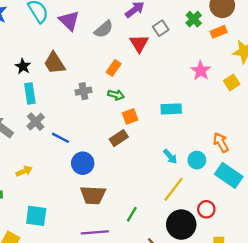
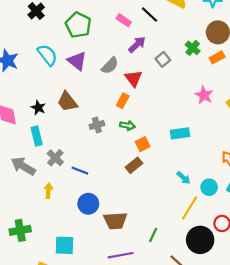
red triangle: (139, 44) -> (133, 78), moved
cyan rectangle: (30, 93) -> (37, 136), moved
cyan circle: (197, 160) -> (209, 187), moved
blue circle: (83, 163) -> (88, 204), moved
yellow arrow: (24, 171) -> (48, 191), moved, turned -56

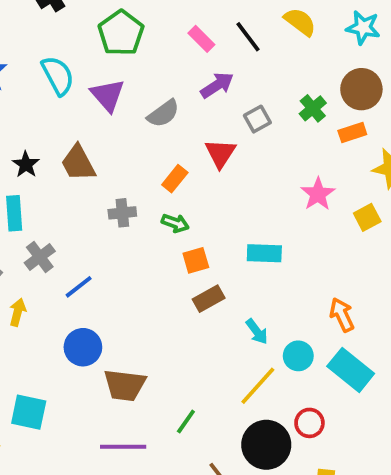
red triangle: (133, 78) -> (220, 153), moved
brown rectangle: (134, 165) -> (209, 299), moved
blue line: (80, 171) -> (79, 287), turned -70

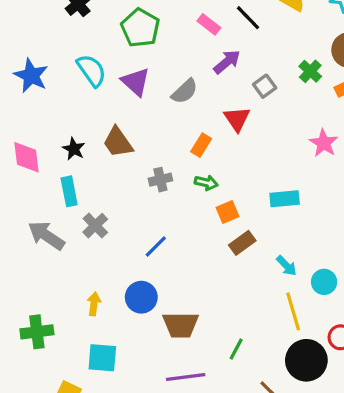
blue line: (79, 287) -> (156, 247), moved
yellow arrow: (18, 312) -> (94, 304), moved
yellow line: (258, 386) -> (293, 311), turned -51

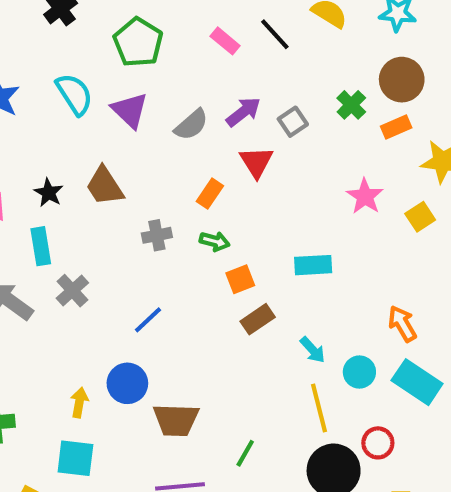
purple arrow: (227, 62) -> (243, 112), moved
yellow arrow: (94, 304) -> (79, 402), moved

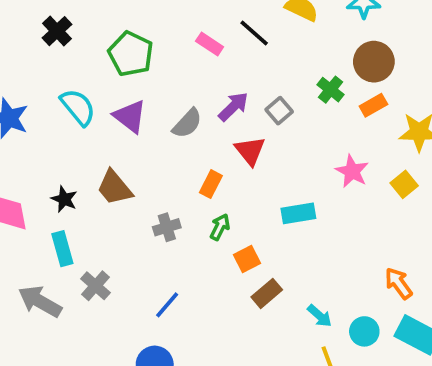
green arrow: (215, 241) -> (220, 227), turned -72
cyan rectangle: (313, 265) -> (298, 213), moved

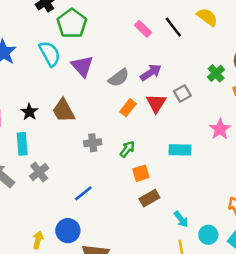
green pentagon: (131, 54) -> (72, 23), moved
gray square: (279, 111) -> (182, 94), moved
orange rectangle: (211, 184) -> (128, 108), moved

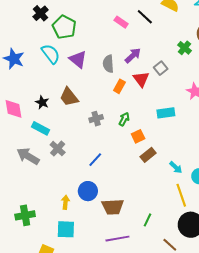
gray semicircle: (119, 78) -> (108, 64), turned 132
cyan rectangle: (22, 144) -> (41, 128), turned -48

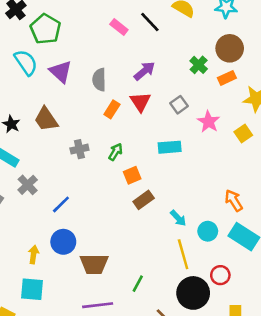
purple arrow: (133, 56) -> (144, 71), moved
gray square: (161, 68) -> (179, 105), moved
blue line: (95, 160) -> (61, 204), moved

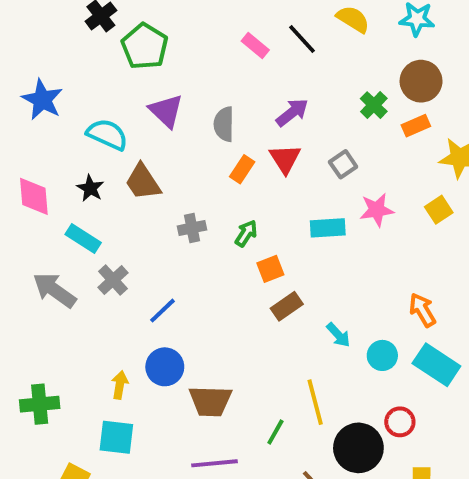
cyan semicircle: (26, 62) -> (107, 134), moved, turned -32
pink star: (209, 122) -> (377, 210), moved, turned 30
yellow line: (183, 254) -> (315, 402), moved

